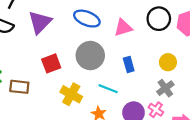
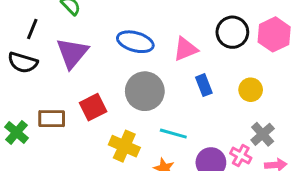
blue rectangle: (129, 64) -> (204, 85), moved
brown rectangle: (19, 87) -> (52, 119), moved
gray cross: (165, 88) -> (263, 134), moved

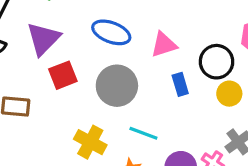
black circle: (232, 32) -> (217, 62), moved
red square: (93, 107) -> (63, 75), moved

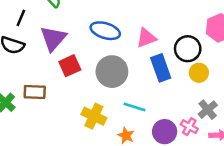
blue rectangle: (180, 84) -> (161, 68), size x1.5

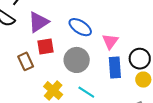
pink triangle: (146, 38) -> (110, 41), turned -48
brown rectangle: (35, 92) -> (26, 61), moved, turned 48

